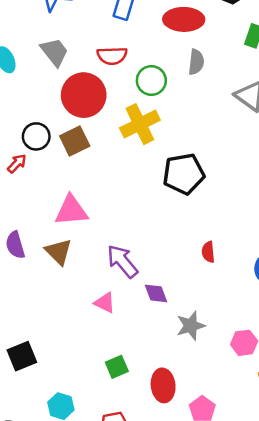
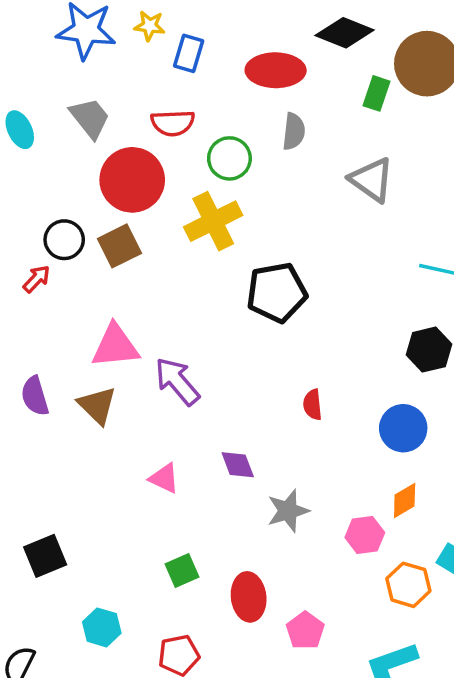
purple arrow: (122, 261) -> (177, 381), moved

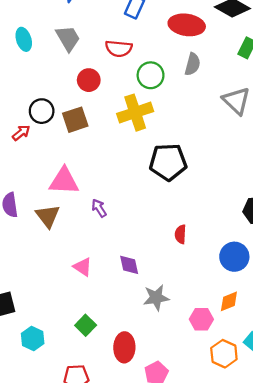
red circle: (132, 180) -> (89, 80), size x0.6
purple arrow: (177, 381) -> (99, 208), size x0.6
green square: (182, 571) -> (86, 325), turned -30
cyan hexagon: (102, 627) -> (33, 338), moved

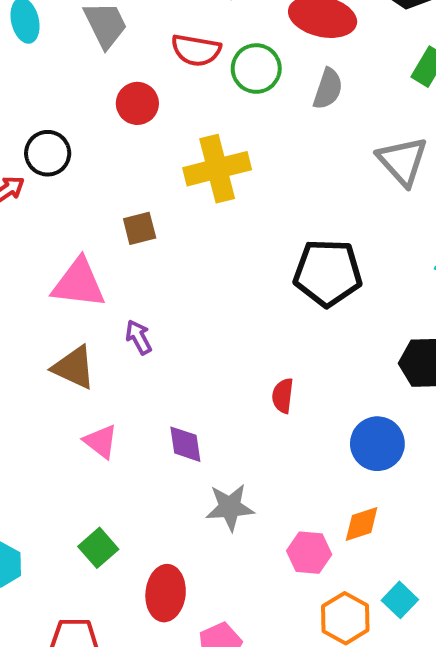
green circle: (151, 75) -> (256, 69), moved
brown square: (75, 120) -> (140, 228), moved, size x0.7
black pentagon: (168, 162) -> (328, 273), moved
brown triangle: (48, 216) -> (74, 368), moved, turned -32

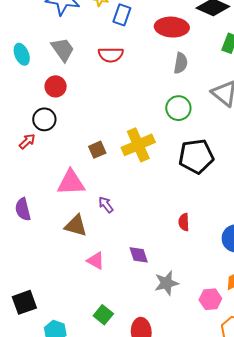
green circle: (256, 69) -> (178, 108), moved
red circle: (137, 103) -> (56, 86), moved
yellow cross: (217, 169) -> (138, 145), moved

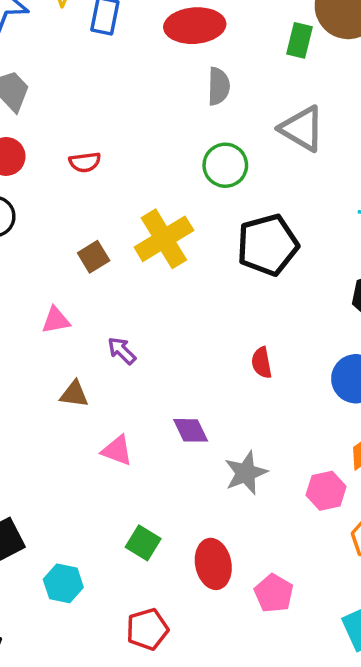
red semicircle: (111, 55) -> (85, 162), moved, size x0.7
pink triangle: (71, 183) -> (56, 320), size x0.6
brown triangle: (76, 226) -> (74, 394), size x0.7

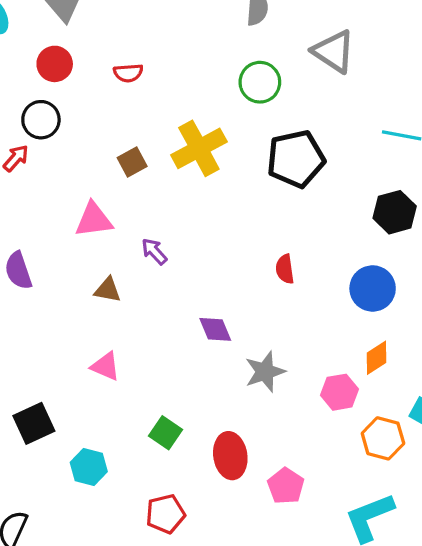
pink triangle: (56, 320) -> (94, 220), size x1.4
pink triangle: (117, 451) -> (105, 366), moved

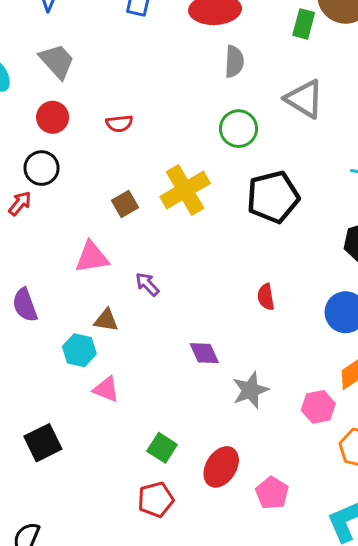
red ellipse: (230, 456) -> (221, 467), turned 42
cyan hexagon: (89, 467) -> (79, 350), moved
red pentagon: (165, 514) -> (156, 500), moved

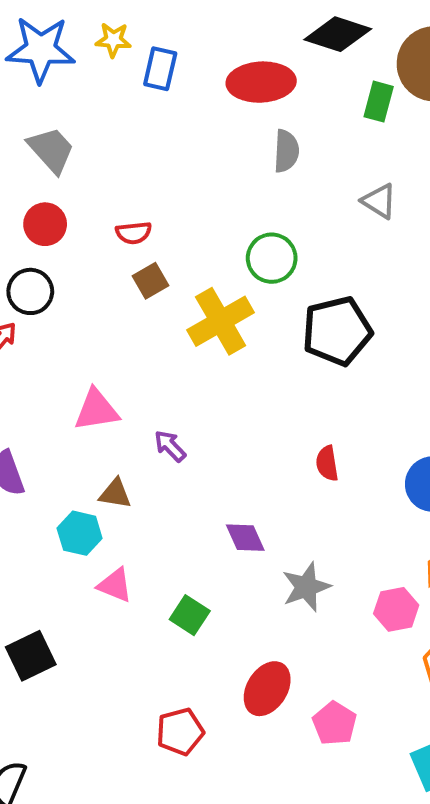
gray triangle: (304, 99) -> (379, 201), size x0.7
green circle: (239, 129) -> (272, 258), moved
brown square: (125, 204) -> (151, 281), moved
green square: (162, 448) -> (190, 615), moved

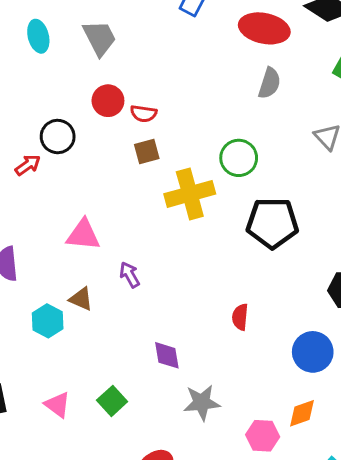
red circle: (45, 224) -> (108, 101), moved
pink triangle: (115, 585) -> (58, 405), moved

